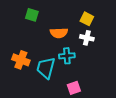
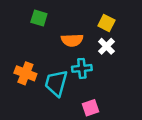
white cross: (87, 38) -> (106, 46), turned 32

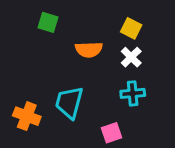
cyan cross: (82, 68) -> (133, 93), moved
orange cross: (25, 73) -> (27, 116), moved

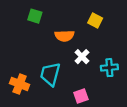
white cross: (131, 57) -> (82, 57), moved
cyan cross: (133, 93) -> (109, 68), moved

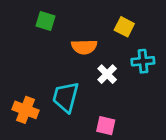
cyan cross: (109, 68) -> (143, 61), moved
pink square: (81, 96) -> (106, 126), turned 32

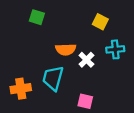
orange semicircle: (84, 47) -> (66, 49), moved
orange cross: (26, 110) -> (21, 89), turned -30

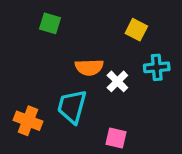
orange cross: (21, 89) -> (28, 121), turned 30

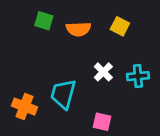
orange semicircle: (89, 67) -> (78, 29), moved
cyan cross: (157, 67) -> (138, 76), moved

